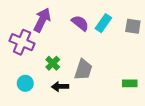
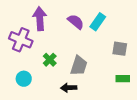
purple arrow: (42, 20) -> (40, 19), turned -30
gray square: (133, 26) -> (120, 49), moved
black arrow: (60, 86) -> (69, 88), moved

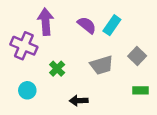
gray square: (120, 49) -> (137, 56), turned 35
gray trapezoid: (79, 66) -> (102, 65), moved, turned 55

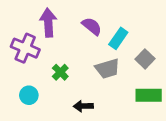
cyan rectangle: (112, 25) -> (118, 38), moved
green rectangle: (141, 90) -> (149, 95), size x1.5

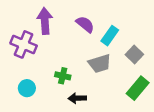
green cross: (60, 72) -> (63, 76), moved, turned -32
green rectangle: (149, 95) -> (138, 88), turned -50

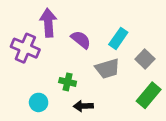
purple semicircle: (85, 24) -> (81, 40), moved
cyan circle: (27, 88) -> (39, 102), moved

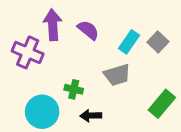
purple semicircle: (81, 40) -> (88, 30), moved
gray square: (145, 59) -> (158, 42), moved
cyan circle: (39, 102) -> (42, 112), size x1.6

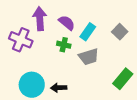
cyan rectangle: (129, 42) -> (88, 32), moved
green cross: (74, 89) -> (64, 45), moved
black arrow: (91, 116) -> (59, 88), moved

